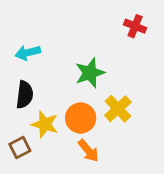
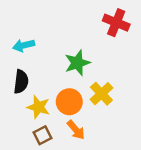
red cross: (135, 26) -> (116, 23), size x1.4
brown square: (20, 148) -> (42, 135), moved

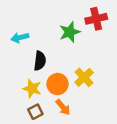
red cross: (116, 23) -> (96, 19), turned -35
green star: (77, 63) -> (70, 32), moved
black semicircle: (21, 82) -> (40, 61), moved

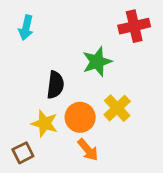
green star: (70, 32) -> (97, 62), moved
cyan arrow: (20, 38) -> (26, 28), moved, turned -63
brown square: (35, 112) -> (23, 153), moved

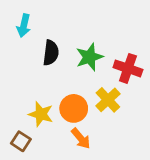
red cross: (134, 26) -> (128, 68), moved, turned 32
black semicircle: (55, 85) -> (51, 53), moved
brown square: (23, 153) -> (21, 141), turned -30

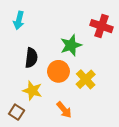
black semicircle: (51, 53) -> (31, 58), moved
red cross: (128, 68) -> (102, 26), moved
orange circle: (74, 108) -> (58, 71), moved

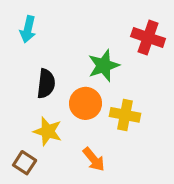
yellow cross: (86, 79) -> (125, 115), turned -36

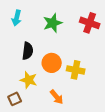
green star: (104, 66) -> (53, 23), moved
brown square: (25, 163) -> (15, 99), turned 32

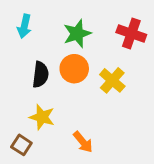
orange circle: (52, 63) -> (74, 69), moved
yellow cross: (76, 70) -> (112, 80), moved, turned 30
brown square: (15, 99) -> (21, 145), turned -32

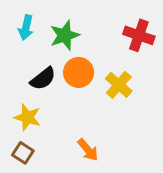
green star: (77, 34) -> (65, 35), moved
black semicircle: (40, 75) -> (43, 79), turned 45
yellow star: (42, 117) -> (27, 117), moved

